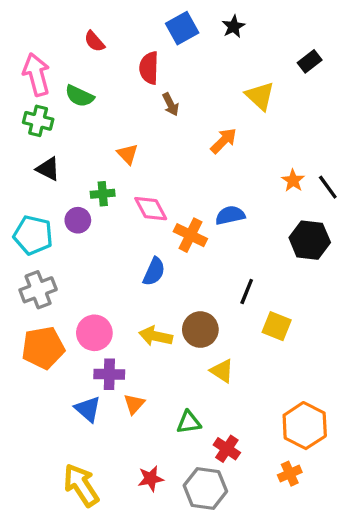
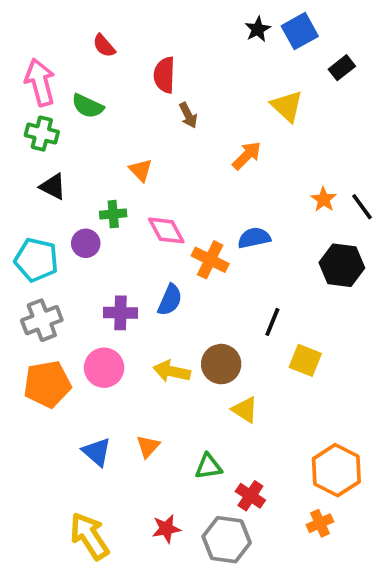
blue square: (182, 28) -> (300, 31), moved
purple cross: (109, 374) -> (121, 313), moved

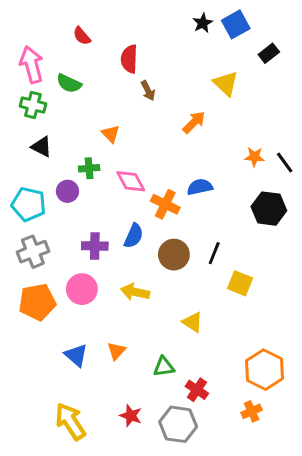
orange star: (324, 199) -> (254, 157), turned -30
brown circle: (221, 364) -> (174, 255), moved
red star: (166, 529) -> (131, 416), turned 30

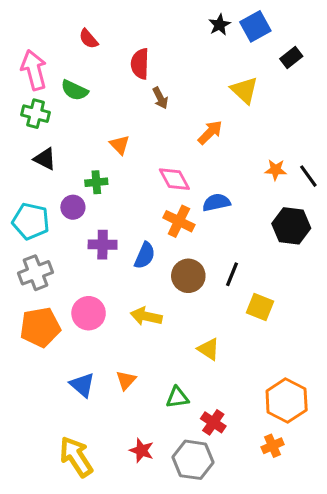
pink diamond: (131, 181) -> (174, 179), moved
purple cross: (95, 246) -> (103, 245), moved

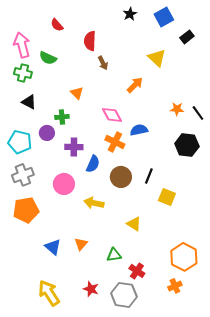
black star: (220, 25) -> (130, 14), moved
purple cross: (103, 245) -> (74, 147), moved
pink circle: (89, 313) -> (64, 184), moved

